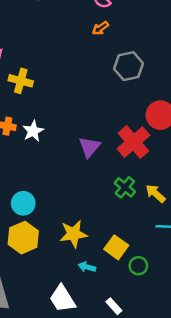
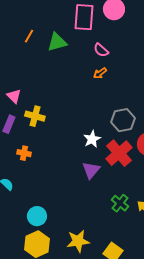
gray hexagon: (129, 66) -> (123, 120), moved
white star: (33, 131) -> (92, 139), moved
red cross: (133, 142) -> (119, 153), moved

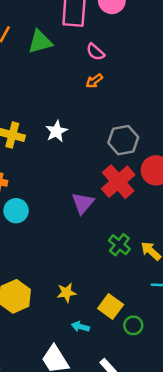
white star: (92, 139) -> (56, 131), moved
cyan circle: (37, 216) -> (16, 211), moved
yellow star: (78, 241) -> (66, 293), size x0.7

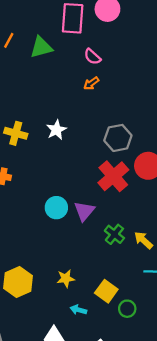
purple triangle: (83, 203) -> (84, 211), moved
cyan circle: (16, 211) -> (56, 208), moved

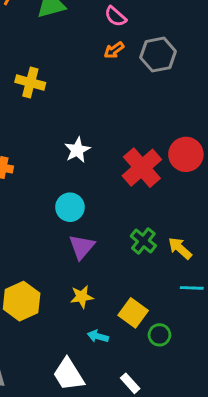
white star: (56, 130) -> (77, 150), moved
yellow cross: (16, 133) -> (30, 82), moved
gray hexagon: (118, 138) -> (158, 55), moved
purple triangle: (84, 211) -> (82, 247), moved

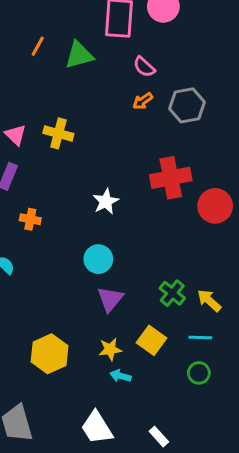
red cross: (142, 168) -> (171, 178), moved, turned 30
cyan line: (192, 288) -> (200, 337), moved
yellow square: (133, 313) -> (152, 340), moved
green circle: (159, 335) -> (199, 373), moved
cyan arrow: (98, 336) -> (120, 376), moved

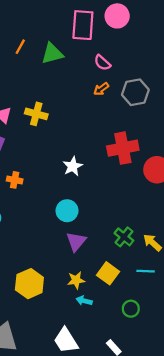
green circle: (199, 373) -> (131, 309), moved

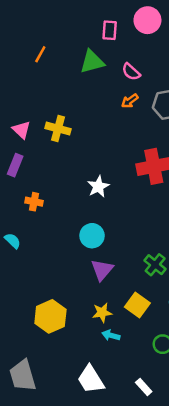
pink rectangle: (83, 25) -> (110, 30), size x0.6
green triangle: (52, 54) -> (92, 62), moved

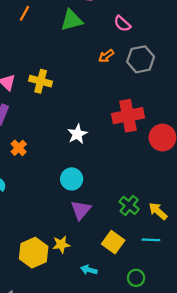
pink semicircle: (131, 72) -> (122, 24), moved
orange cross: (34, 202) -> (19, 148), turned 35
yellow star: (102, 313) -> (61, 245), moved

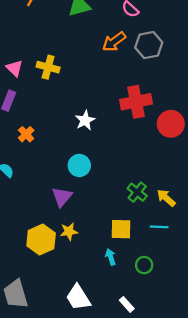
orange arrow: (106, 56) -> (114, 42), size x1.5
purple triangle: (81, 210) -> (62, 197), moved
yellow square: (113, 242) -> (121, 229), turned -35
cyan arrow: (89, 270) -> (111, 257), moved, turned 56

